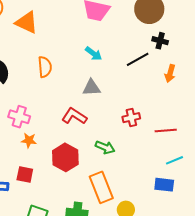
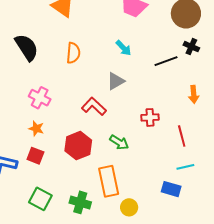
orange arrow: (170, 73) -> (194, 94), moved, turned -30
gray triangle: (91, 88) -> (116, 81), turned -36
red line: (166, 131) -> (182, 136), turned 70
orange star: (29, 140) -> (36, 128), moved

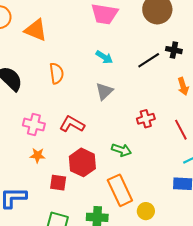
black cross: (191, 47) -> (174, 50), moved
red L-shape: (94, 106) -> (72, 124), moved
red square: (35, 156) -> (58, 183), moved

